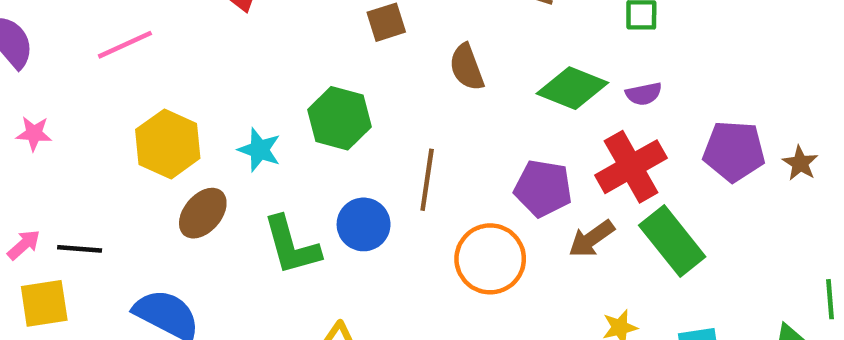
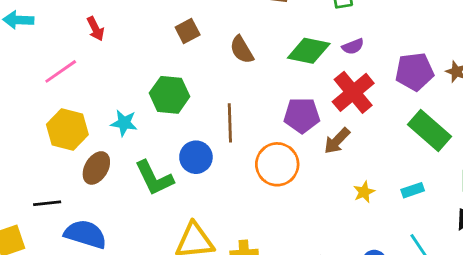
pink line: (125, 45) -> (61, 71), moved
green rectangle: (672, 241) -> (430, 131), moved
black line: (80, 249) -> (47, 203), moved

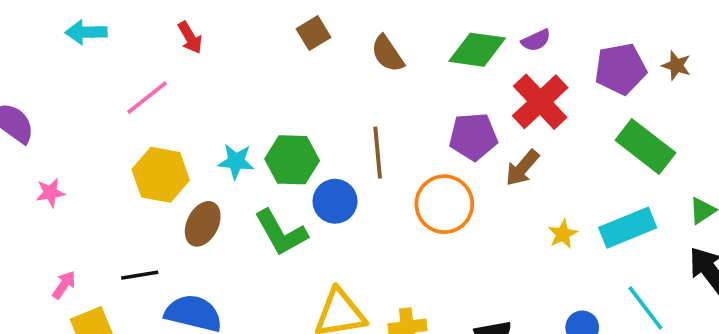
green hexagon: (170, 95) -> (292, 160), moved
cyan rectangle: (413, 190) -> (628, 228), size x1.8

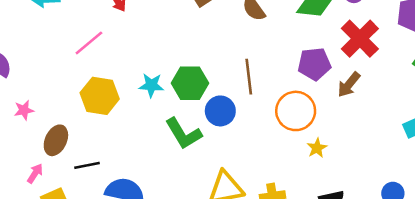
brown ellipse: (203, 224) -> (56, 140), moved
yellow star: (563, 234) -> (317, 148), moved

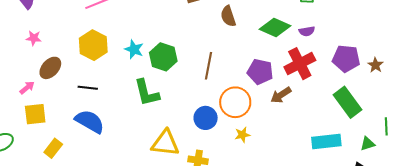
blue circle: (220, 111) -> (206, 118), moved
black line: (87, 165) -> (88, 88), moved

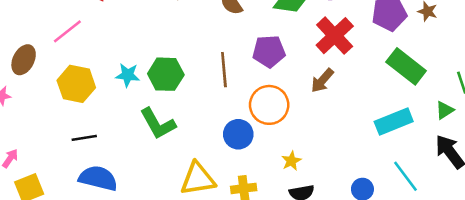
brown ellipse: (50, 68) -> (24, 60), moved
purple pentagon: (260, 72) -> (269, 51), moved
yellow star: (242, 135) -> (291, 161), moved

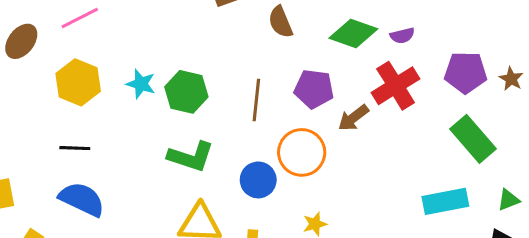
brown arrow: (322, 81) -> (353, 118), moved
green L-shape: (158, 124) -> (191, 157), moved, turned -54

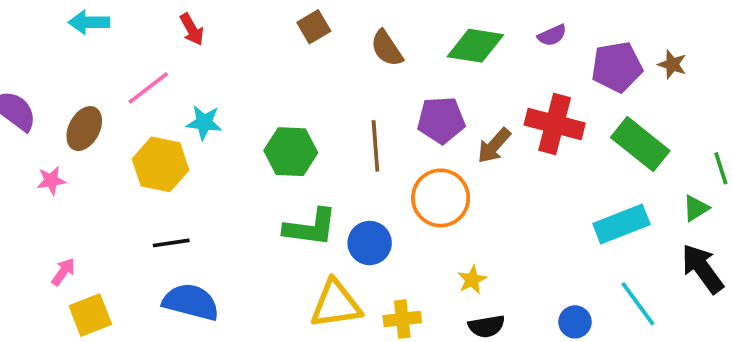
purple semicircle: (402, 36) -> (552, 35), moved
cyan star: (141, 84) -> (204, 122), moved
red cross: (396, 86) -> (555, 124), moved, turned -33
blue circle: (258, 180) -> (370, 243), moved

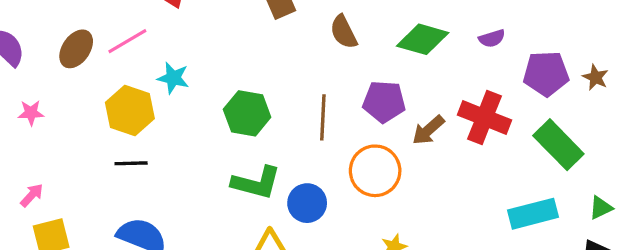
brown ellipse: (84, 129) -> (76, 49), moved
black line: (171, 243) -> (131, 163), moved

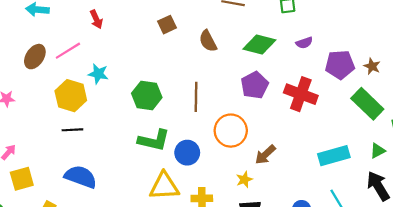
purple pentagon: (384, 102) -> (255, 85), moved, turned -30
brown arrow: (428, 130) -> (265, 155), moved
green rectangle: (558, 145) -> (367, 104), moved

